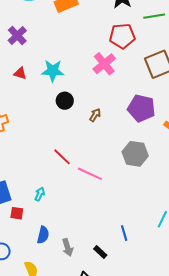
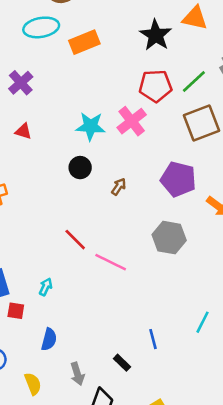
green line: (154, 16) -> (194, 82), moved, turned -35
cyan star: (53, 71) -> (91, 126), moved
gray arrow: (68, 247) -> (77, 374), moved

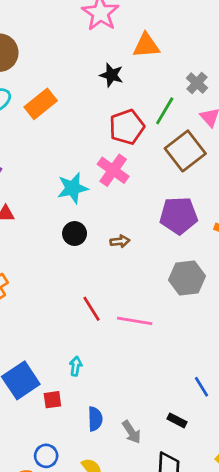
black star: (156, 35) -> (111, 75), size x0.7
brown arrow: (119, 187) -> (120, 241), turned 66
red line: (75, 240) -> (91, 309), turned 30
gray arrow: (77, 374) -> (131, 432), moved

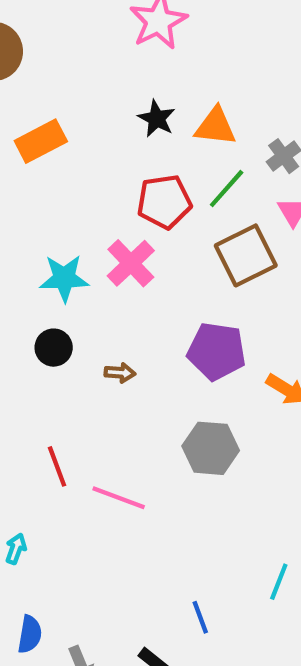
orange triangle: (146, 46) -> (215, 126), moved

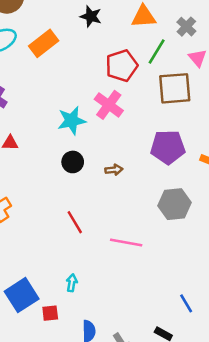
black star: (157, 119) -> (91, 16), moved
brown square: (246, 255) -> (175, 88), turned 32
red line: (57, 466) -> (75, 222), moved

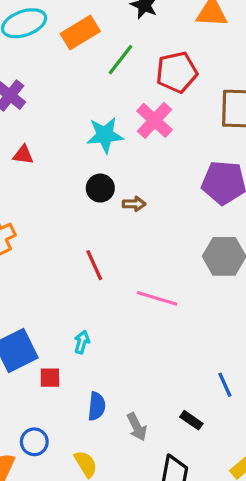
green line: (157, 51) -> (120, 60), moved
brown arrow: (114, 170) -> (134, 204), moved

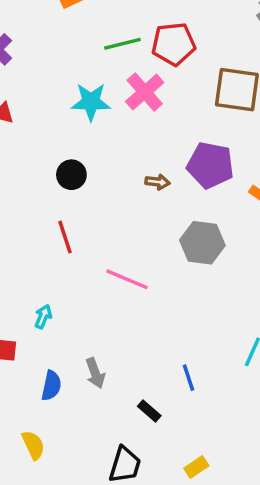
green line: (120, 60) -> (122, 44), moved, turned 32
black circle: (100, 188) -> (71, 175), moved
brown arrow: (134, 204) -> (158, 182), moved
gray arrow: (137, 427) -> (95, 373), moved

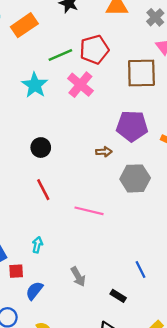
cyan star: (91, 102) -> (35, 85), moved, turned -30
brown arrow: (158, 182) -> (104, 152), moved
blue semicircle: (51, 386) -> (34, 291), moved, turned -144

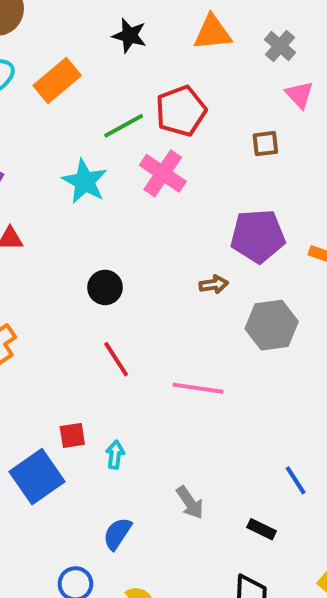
brown square: (141, 73) -> (265, 144), size x0.5
red square: (16, 271) -> (72, 435), moved

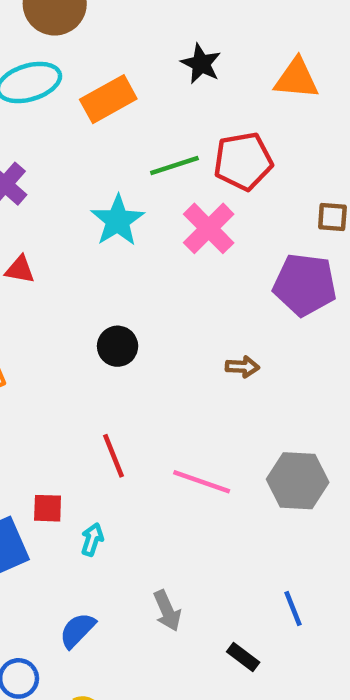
purple pentagon: (258, 236) -> (305, 285), moved
gray hexagon: (272, 325) -> (298, 481), moved
red line: (116, 359) -> (114, 456), moved

